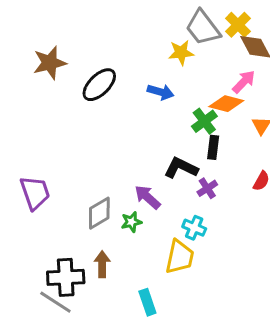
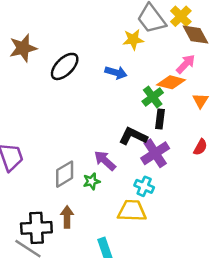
purple cross: (207, 188) -> (155, 153), size x1.6
yellow trapezoid: (180, 257) -> (132, 211), turned -100

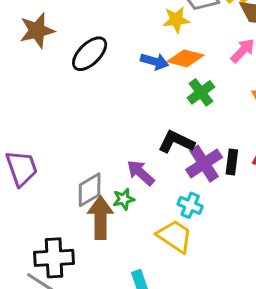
orange diamond: (171, 82) -> (185, 58), moved
black rectangle: (160, 119) -> (232, 162), moved
yellow trapezoid: (132, 211) -> (175, 236), turned 32
brown arrow: (67, 217) -> (100, 218), moved, size x1.5

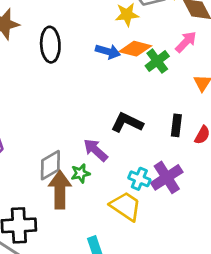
black ellipse: (90, 54) -> (50, 45), turned -48
green cross: (201, 92) -> (157, 61), moved
black rectangle: (232, 162) -> (176, 125), moved
purple cross: (204, 164) -> (167, 177), moved

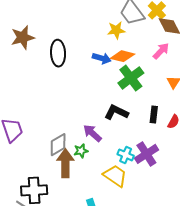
green cross: (157, 61) -> (131, 78), moved, size x1.4

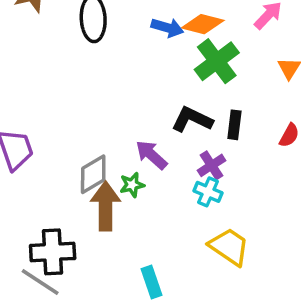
black rectangle: (154, 114) -> (234, 125), moved
purple cross: (146, 154) -> (211, 165), moved, size x0.7
yellow trapezoid: (115, 176) -> (229, 247), moved

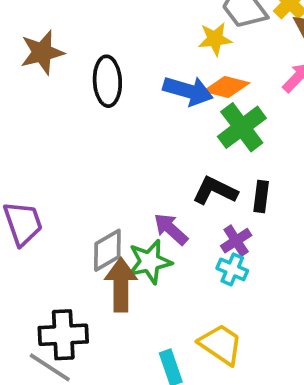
blue arrow: (167, 28) -> (188, 91), size x1.4
green star: (132, 185) -> (150, 262), size x1.6
yellow trapezoid: (229, 247) -> (221, 344), moved

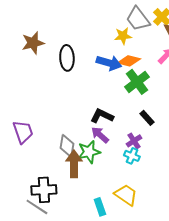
black L-shape: (215, 191) -> (102, 116), moved
black rectangle: (261, 196) -> (147, 118), turned -49
gray diamond: (107, 250) -> (67, 146), turned -50

